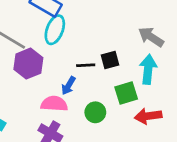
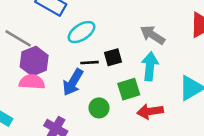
cyan ellipse: (55, 30) -> (81, 32), moved, turned 36
blue arrow: (68, 86) -> (73, 82), size x1.5
pink semicircle: (54, 104) -> (32, 82), moved

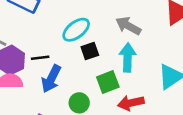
cyan ellipse: (81, 32) -> (76, 30), moved
black line: (90, 63) -> (40, 58), moved

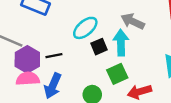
cyan arrow: (128, 58) -> (121, 43), moved
blue arrow: (51, 79) -> (53, 86), moved

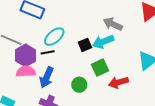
cyan ellipse: (85, 28) -> (54, 37), moved
cyan arrow: (121, 43) -> (103, 42), turned -110

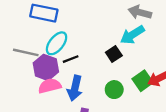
cyan ellipse: (54, 37) -> (57, 43), moved
black square: (85, 45) -> (114, 54), moved
green square: (100, 68) -> (143, 81), moved

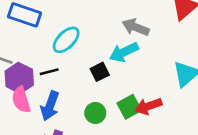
cyan ellipse: (57, 43) -> (66, 40), moved
pink semicircle: (50, 86) -> (21, 100), turned -100

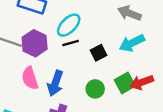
cyan arrow: (124, 52) -> (132, 43), moved
black line: (49, 72) -> (71, 43), moved
purple hexagon: (19, 78) -> (35, 43), moved

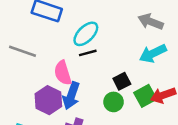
purple hexagon: (35, 43) -> (48, 100), moved
black square: (99, 53) -> (122, 81), moved
pink semicircle: (30, 78) -> (63, 73), moved

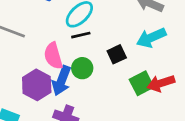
black square: (122, 81) -> (117, 54), moved
green circle: (114, 102) -> (82, 68), moved

